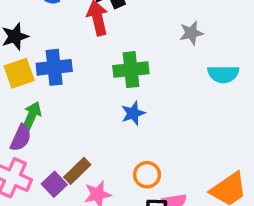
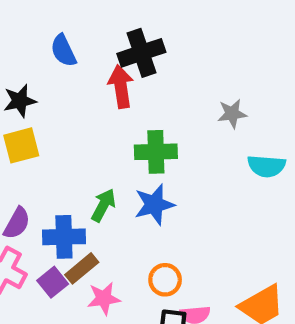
blue cross: (54, 67) -> (64, 237), moved
blue star: (133, 113) -> (154, 205), size x1.4
green arrow: (32, 115) -> (103, 205), moved

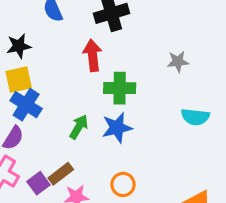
red arrow: (121, 87) -> (93, 55), moved
cyan semicircle: (266, 166) -> (195, 117), moved
blue cross: (64, 237) -> (26, 105), moved, turned 32

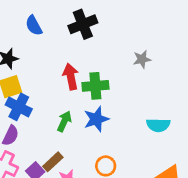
red arrow: (93, 55) -> (71, 77), moved
cyan semicircle: (195, 117) -> (158, 125), moved

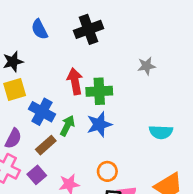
blue cross: (19, 107) -> (42, 112), moved
brown rectangle: (53, 162) -> (46, 145), moved

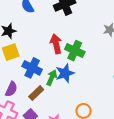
green cross: (99, 91) -> (75, 51), turned 30
blue star: (99, 124) -> (65, 73), moved

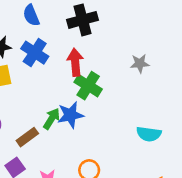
red arrow: (56, 44) -> (75, 62), moved
blue cross: (32, 68) -> (35, 53), moved

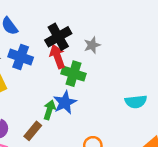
black cross: (82, 20) -> (58, 37), moved
gray star: (140, 63) -> (92, 45), moved

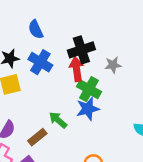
blue star: (65, 103) -> (88, 109), moved
green arrow: (49, 110) -> (58, 120), turned -78

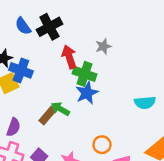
black cross: (81, 50) -> (49, 27), moved
blue cross: (40, 62) -> (21, 70), moved
brown rectangle: (37, 137) -> (48, 116), moved

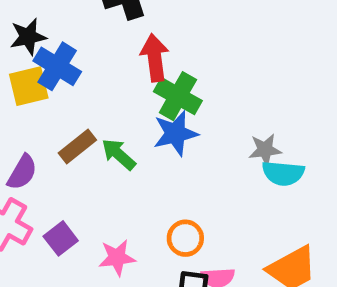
gray star: (103, 46) -> (265, 150), moved
brown rectangle: (48, 116) -> (77, 147), moved

